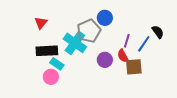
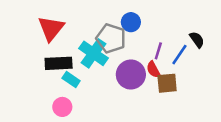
red triangle: (41, 23) -> (51, 28), size x1.6
gray pentagon: (89, 31) -> (111, 38), turned -30
purple circle: (105, 60) -> (131, 75), size x1.5
pink circle: (51, 77) -> (62, 107), moved

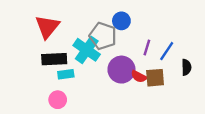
black semicircle: (197, 40) -> (186, 67), moved, turned 35
red semicircle: (153, 70) -> (139, 77), moved, turned -35
cyan rectangle: (71, 79) -> (66, 74), turned -42

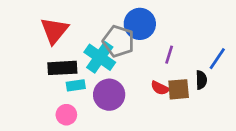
blue circle: (121, 21) -> (140, 24), size x1.5
blue line: (167, 51) -> (217, 59), moved
black semicircle: (186, 67) -> (201, 80), moved
purple circle: (121, 70) -> (109, 95), moved

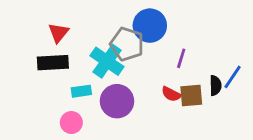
red triangle: (54, 31) -> (58, 33), size x0.7
blue line: (217, 59) -> (233, 77), moved
black rectangle: (62, 68) -> (53, 63), moved

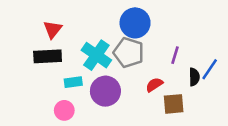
gray pentagon: (127, 44) -> (129, 53), moved
purple line: (181, 58) -> (175, 55), moved
red semicircle: (171, 94) -> (154, 85), turned 120
brown square: (191, 95) -> (174, 104), moved

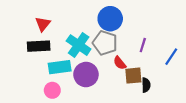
black semicircle: (194, 77) -> (146, 85), moved
cyan rectangle: (73, 82) -> (60, 67), size x1.5
red semicircle: (154, 85) -> (120, 63), moved, turned -96
brown square: (174, 104) -> (133, 76), moved

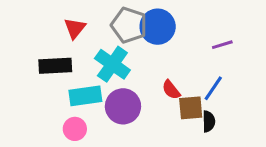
red triangle: (43, 24) -> (75, 28), moved
gray pentagon: (105, 43) -> (129, 25), moved
purple line: (143, 45) -> (222, 45), moved, turned 56
blue line: (171, 57) -> (213, 88), moved

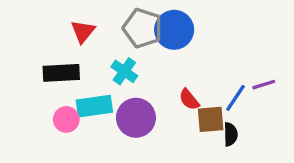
purple line: (222, 45) -> (264, 85), moved
cyan cross: (112, 64) -> (124, 71), size x0.7
pink circle: (75, 129) -> (66, 119), moved

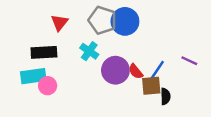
purple line: (264, 85) -> (189, 61), turned 42
blue line: (236, 98) -> (157, 70), moved
cyan rectangle: (94, 106) -> (33, 76), moved
purple circle: (136, 118) -> (115, 70), moved

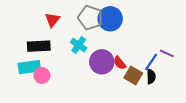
blue line: (157, 70) -> (151, 62), moved
brown square: (151, 86) -> (133, 75), turned 36
black semicircle: (165, 96) -> (151, 77), moved

